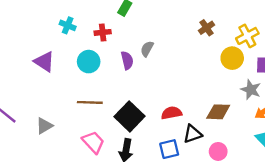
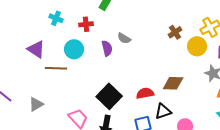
brown cross: (206, 28) -> (175, 32), moved
gray semicircle: (147, 49) -> (124, 38), turned -88
brown line: (90, 102) -> (56, 68), moved
brown diamond: (218, 112) -> (173, 83), moved

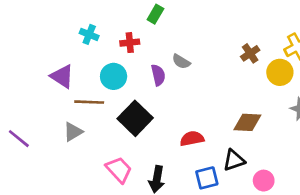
red semicircle: (145, 93) -> (192, 139), moved
black square: (109, 96) -> (135, 118), moved
gray triangle: (36, 104) -> (73, 132), moved

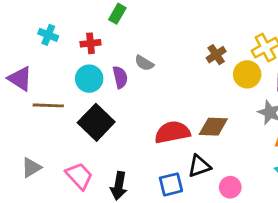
cyan circle: (114, 76) -> (89, 79), moved
gray triangle: (73, 132) -> (31, 167), moved
red semicircle: (192, 139) -> (172, 132), moved, size x1.4

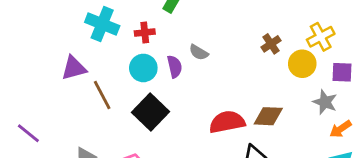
cyan cross: (48, 35) -> (102, 24), size x1.6
purple triangle: (20, 79) -> (74, 68), turned -48
brown line: (48, 105) -> (102, 95), turned 60

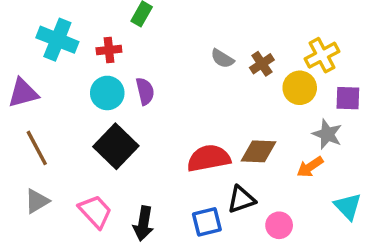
gray semicircle: (199, 52) -> (222, 59), moved
brown line: (102, 95) -> (37, 148), moved
orange arrow: (341, 129) -> (310, 167), moved

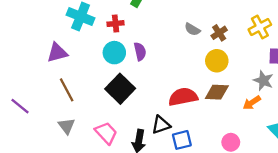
yellow circle: (300, 88) -> (217, 61), moved
black triangle: (241, 199) -> (161, 125), moved
gray triangle: (37, 201) -> (67, 126), turned -36

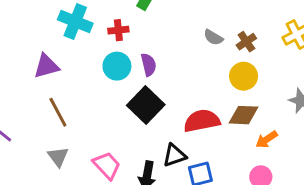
black square: (120, 89) -> (146, 105), moved
orange arrow: (252, 103) -> (267, 139), moved

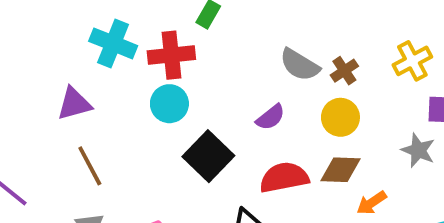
red cross: (118, 30) -> (171, 55), size x1.6
gray semicircle: (213, 37) -> (300, 65), size x1.5
purple semicircle: (149, 65) -> (270, 117), moved, turned 65

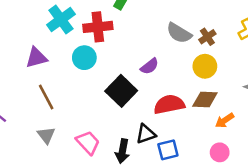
cyan cross: (113, 43) -> (61, 20), turned 32
cyan circle: (169, 104) -> (84, 58), moved
purple semicircle: (270, 117) -> (150, 66), moved

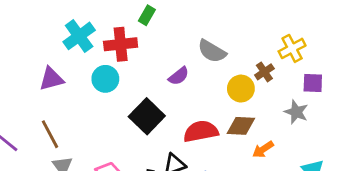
brown cross: (207, 37) -> (264, 72), moved
purple semicircle: (150, 66) -> (179, 76), moved
brown line: (46, 97) -> (50, 134), moved

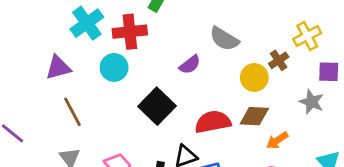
brown line: (50, 134) -> (73, 112), moved

